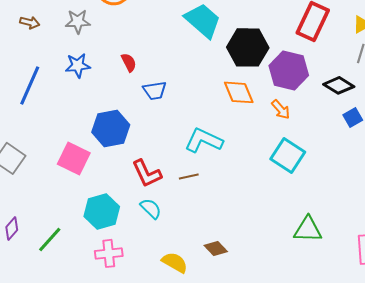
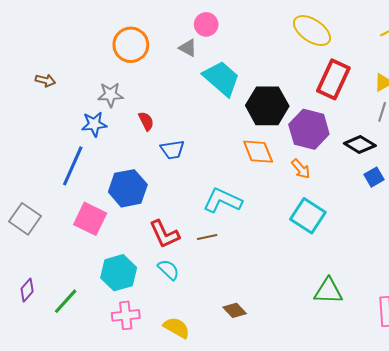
gray star: (78, 21) -> (110, 95), moved
blue line: (30, 85) -> (73, 166), moved
yellow semicircle: (175, 262) -> (177, 328), moved

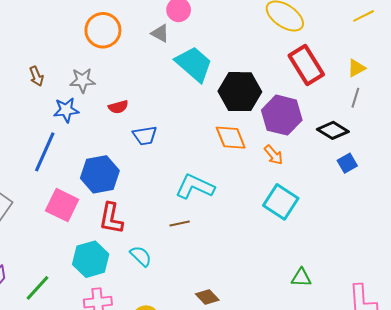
red rectangle: (333, 79) -> (306, 65), turned -57
brown arrow: (45, 80) -> (36, 76), moved, turned 54
red semicircle: (146, 121) -> (118, 107), turned 102
red L-shape: (164, 234) -> (111, 218), moved, turned 36
green triangle: (328, 291) -> (301, 278), size x0.7

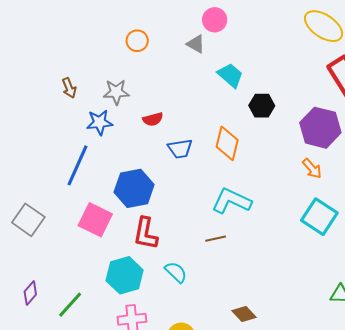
orange circle: (103, 30) -> (137, 41), size x0.6
cyan trapezoid: (194, 64) -> (230, 75), size x0.7
black hexagon: (240, 92) -> (262, 106), moved, size x0.6
orange diamond: (231, 138) -> (227, 143), moved, turned 36

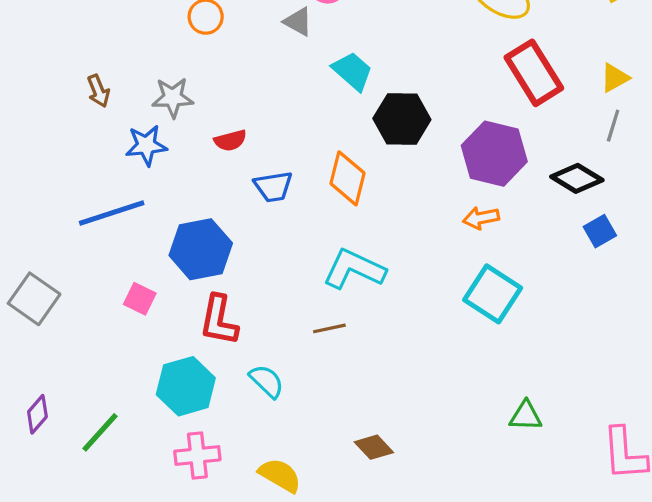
black hexagon: (262, 106) -> (402, 119), size x1.4
blue line: (77, 165) -> (112, 213), turned 48
orange arrow: (312, 168) -> (481, 218), turned 120
pink square: (95, 220) -> (140, 299), size x0.6

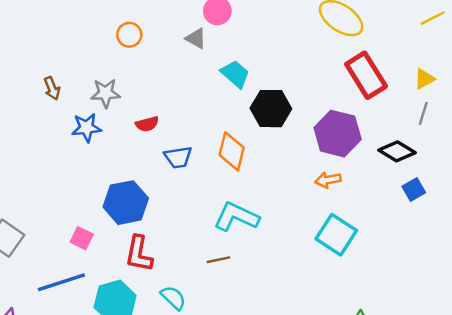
blue line: (112, 213) -> (61, 282), moved

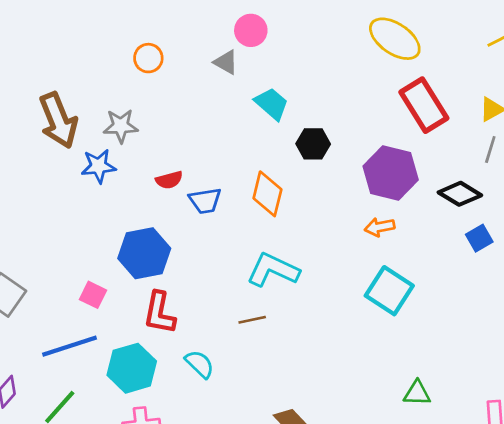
brown arrow: (52, 88) -> (58, 120), size x2.0
black hexagon: (271, 109) -> (313, 144), size x0.7
red semicircle: (147, 124) -> (169, 180), moved

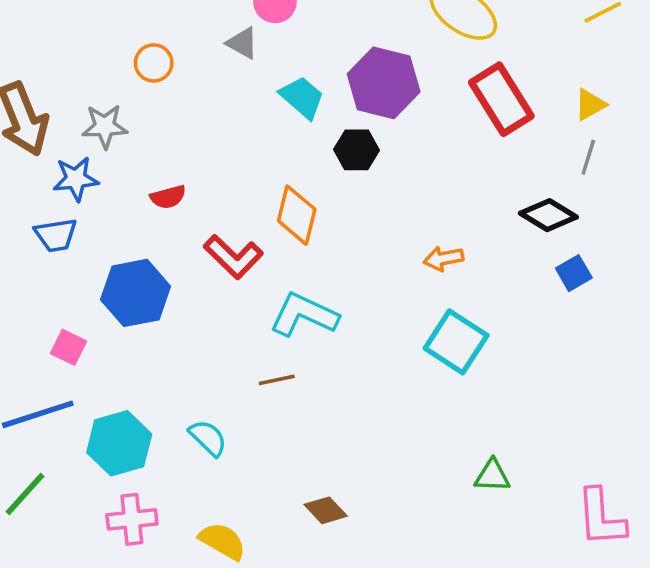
orange circle: (148, 58) -> (154, 63), moved
purple hexagon: (391, 173) -> (384, 83), moved
blue trapezoid: (205, 201) -> (56, 235), moved
red L-shape: (159, 313) -> (233, 257), moved, turned -57

